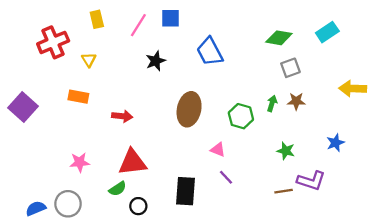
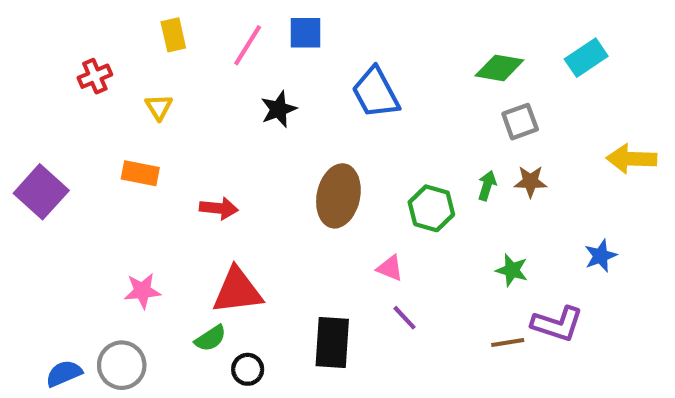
red cross: (53, 42) -> (95, 76), size x0.6

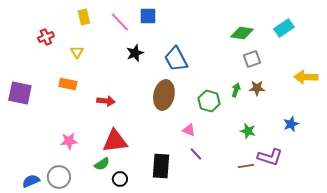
pink line: (248, 45) -> (120, 22), turned -75
blue trapezoid: (376, 93) -> (176, 59), moved
purple square: (41, 192) -> (20, 93), turned -30

